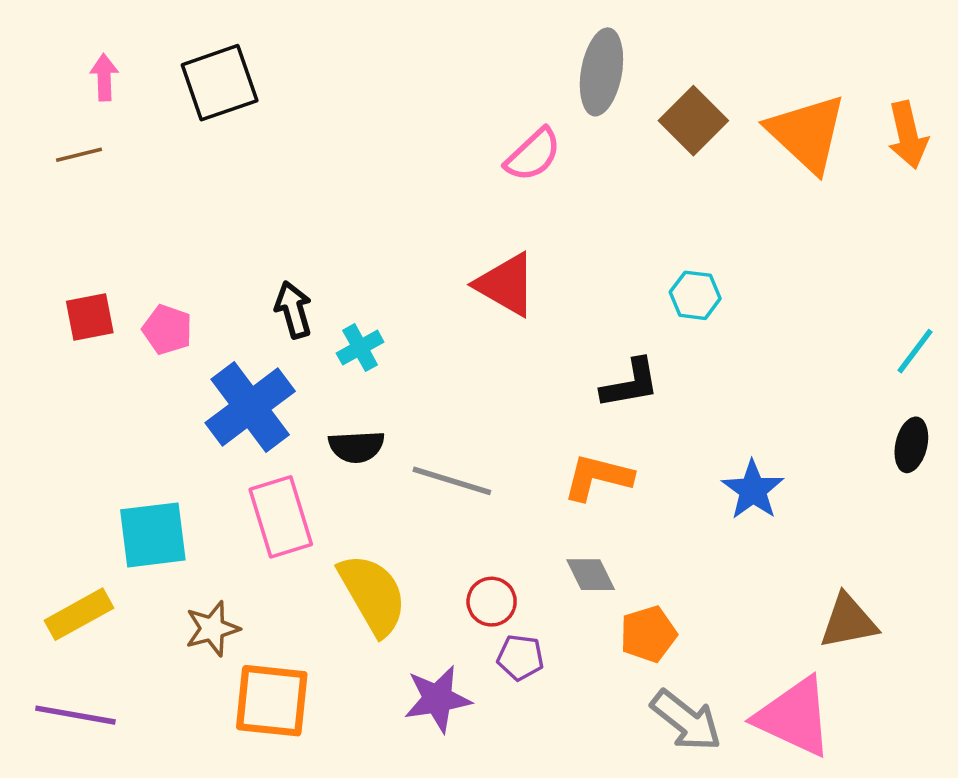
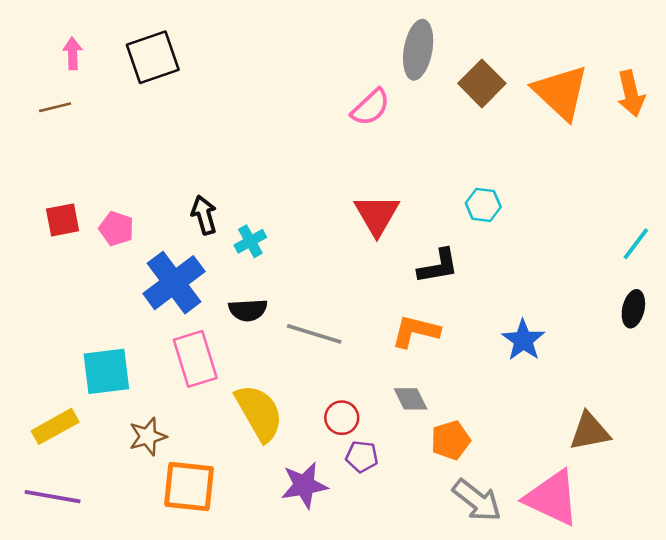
red triangle: (506, 285) -> (377, 215), moved, turned 30

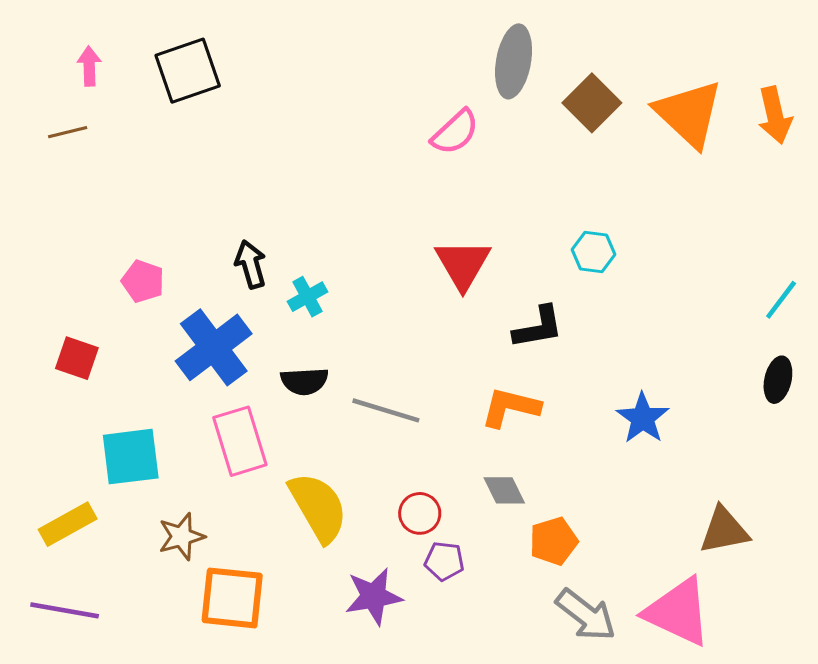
red square: (63, 220) -> (77, 358), moved, turned 30

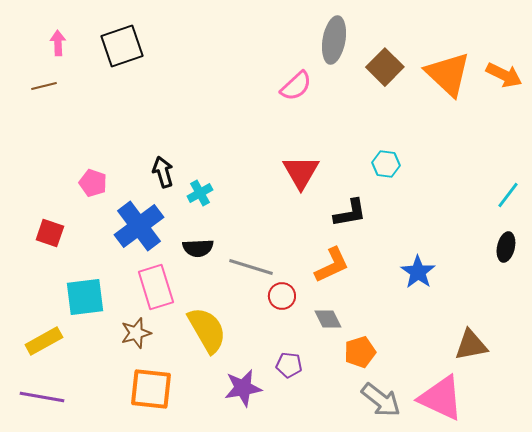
orange arrow: (775, 115) -> (504, 75), turned -51
orange L-shape: (510, 407) -> (332, 265), turned 141
red circle: (420, 513) -> (282, 296), moved
brown star: (181, 536) -> (136, 333), moved

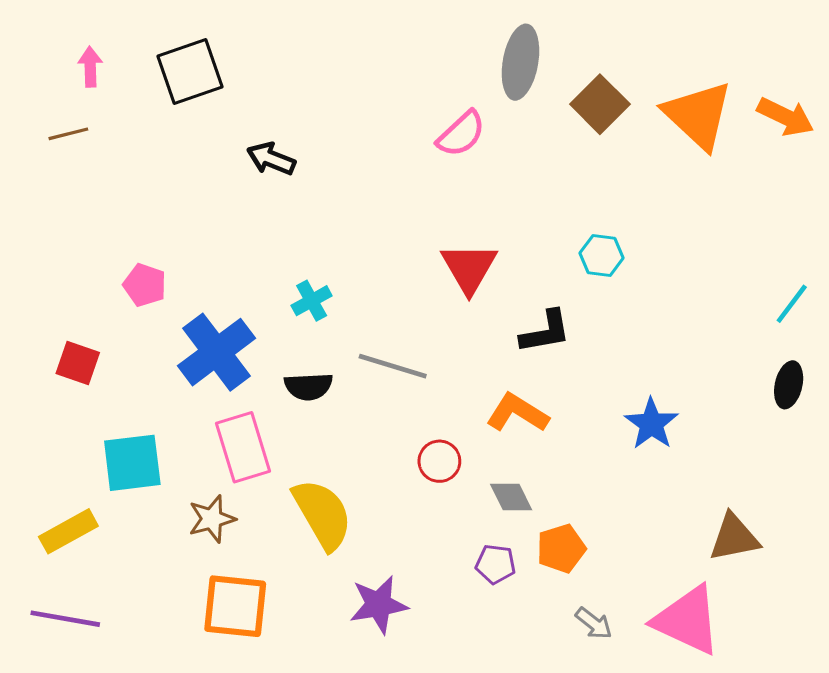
black arrow: (163, 172) -> (271, 159), moved, turned -52
orange L-shape: (332, 265) -> (517, 413), turned -123
gray line: (251, 267) -> (393, 366), moved
purple pentagon: (289, 365) -> (496, 564), moved
gray arrow: (381, 400) -> (594, 623), size x0.6

